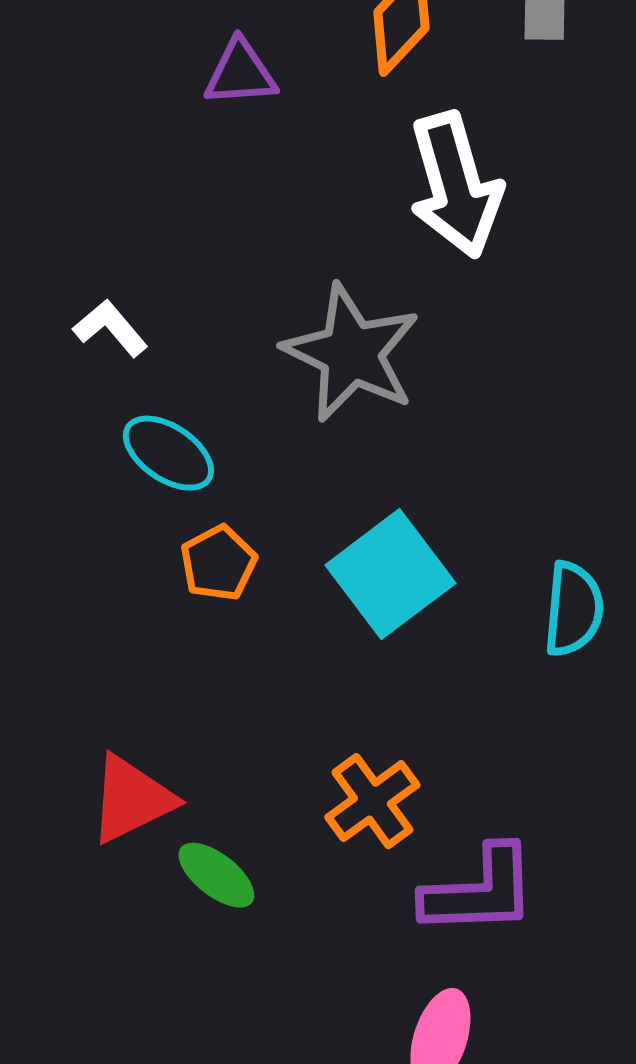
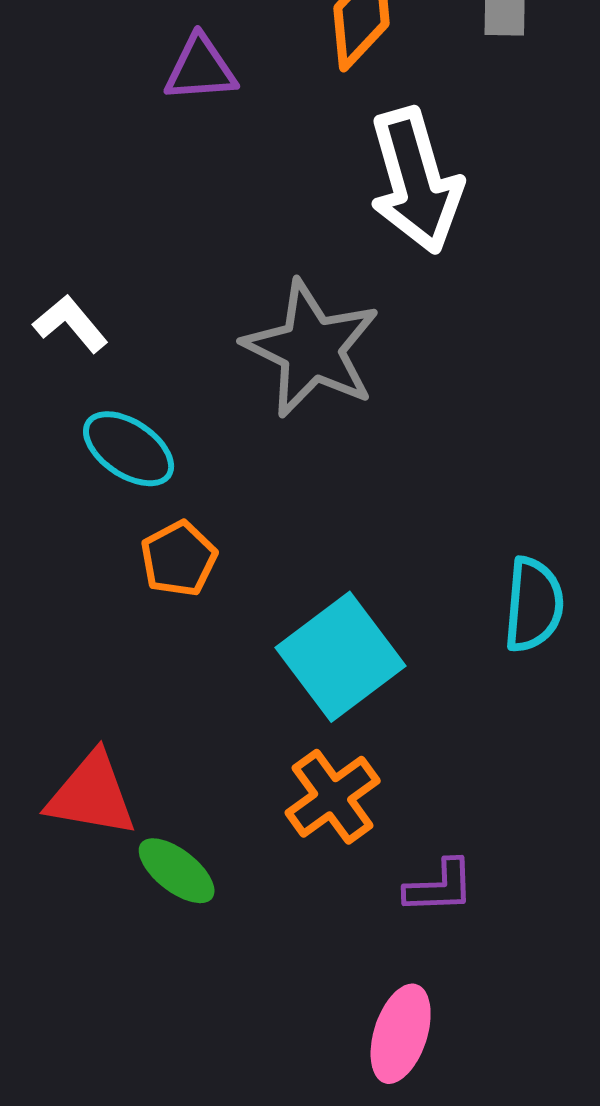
cyan square: (390, 574) -> (341, 657), moved
red triangle: (131, 799) -> (92, 795), turned 36
purple L-shape: (479, 891) -> (440, 887), size x0.6

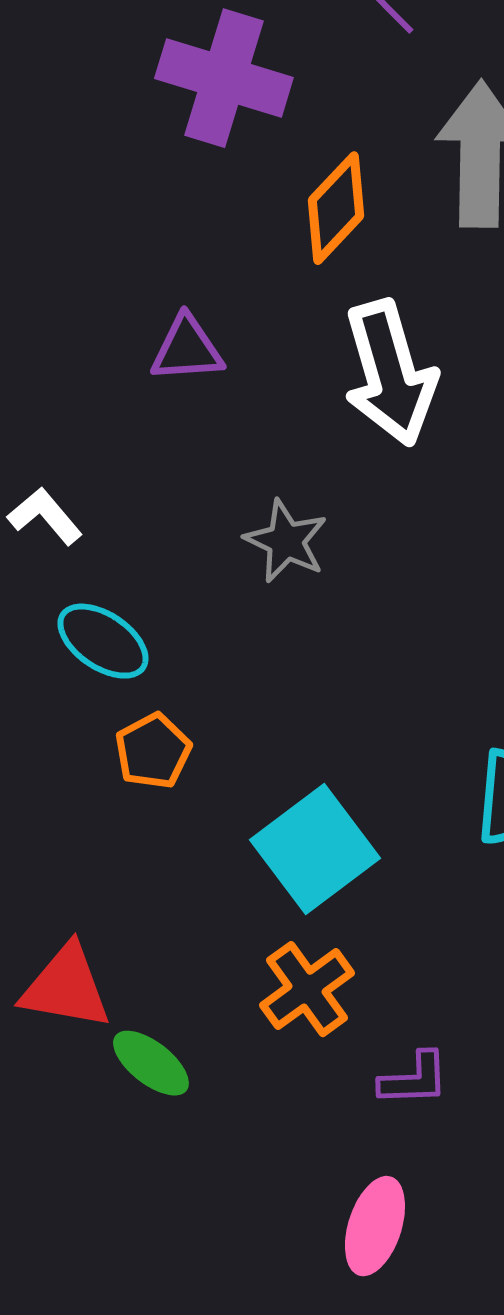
purple triangle: (201, 69) -> (187, 349), moved
gray star: (312, 349) -> (286, 541), size x0.6

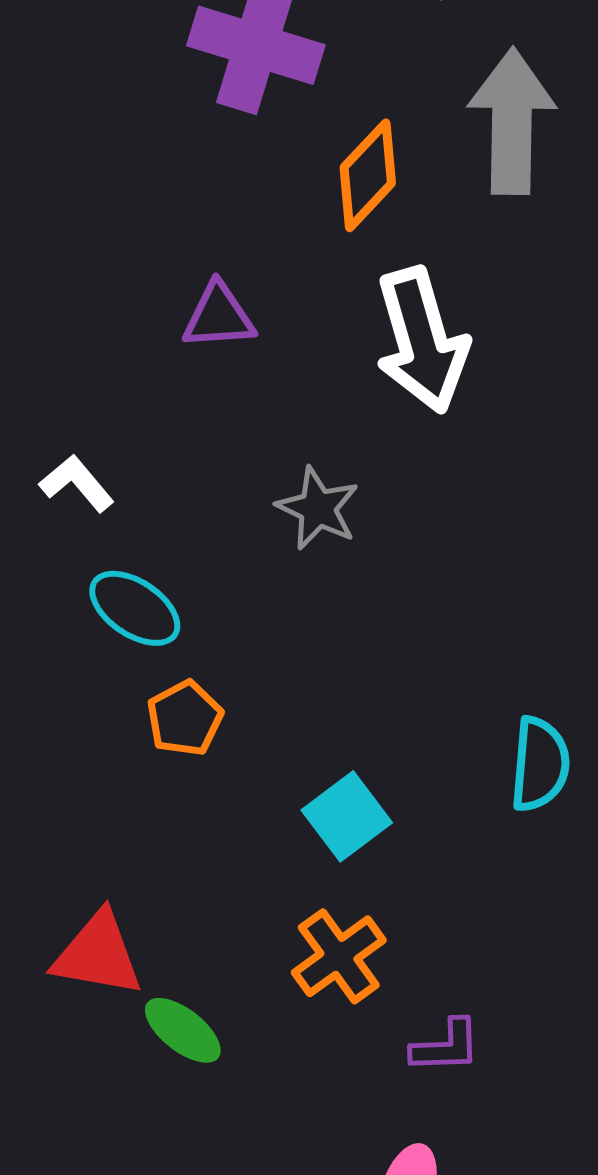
cyan square: (315, 849) -> (347, 816), size x0.7

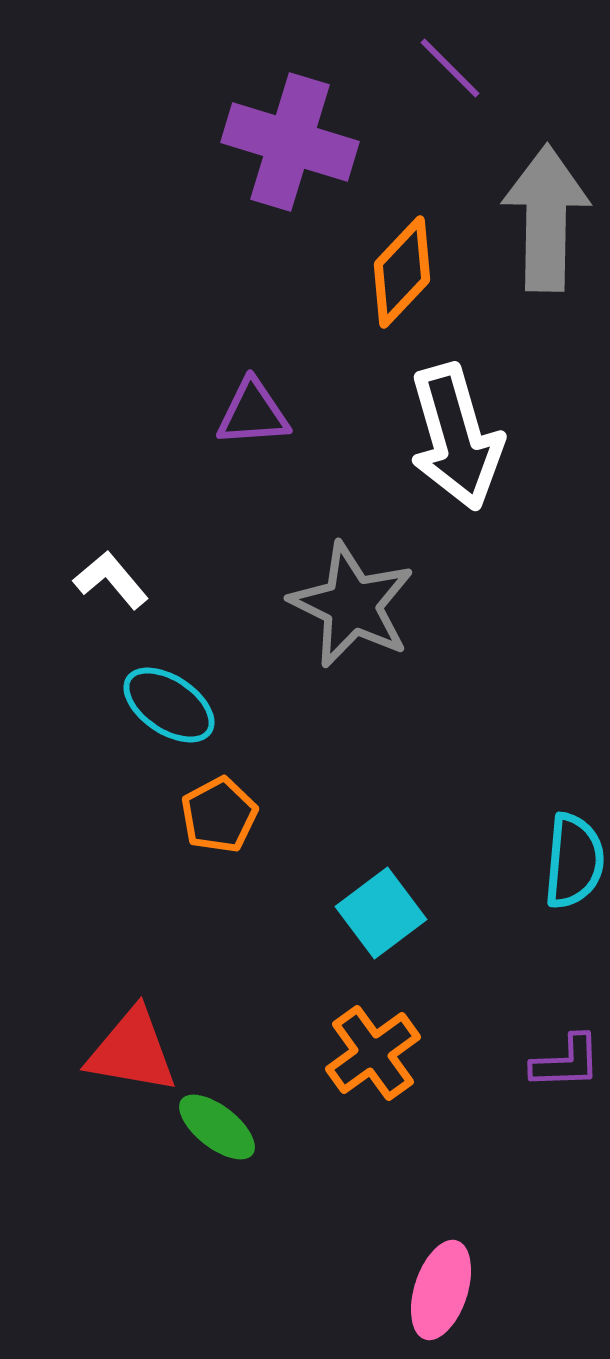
gray star: (318, 508) -> (352, 605), size x1.5
purple L-shape: (446, 1046) -> (566, 1062), moved

